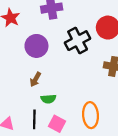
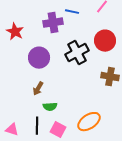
orange ellipse: (91, 115) -> (89, 122), turned 60

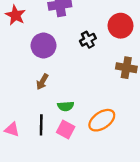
black cross: (77, 53) -> (88, 40), size x0.6
green semicircle: (50, 107) -> (66, 106), moved

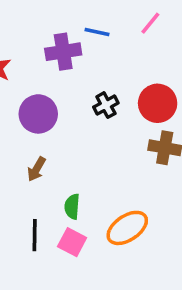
red circle: (121, 26) -> (158, 103), moved
green semicircle: (66, 106) -> (72, 207), turned 98

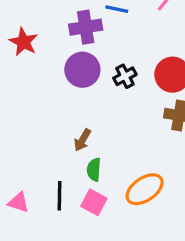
purple circle: (38, 114) -> (82, 70), moved
brown arrow: (36, 169) -> (82, 140), moved

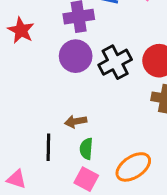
black cross: (125, 76) -> (115, 62), size x1.5
brown arrow: (82, 140) -> (76, 121), turned 50
black line: (59, 196) -> (48, 147), moved

